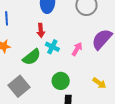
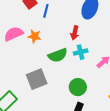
cyan cross: (52, 47) -> (81, 52), turned 32

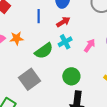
blue line: (46, 11) -> (39, 16), moved
red arrow: (75, 33) -> (63, 22), moved, turned -120

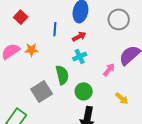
pink arrow: (90, 45) -> (109, 70), moved
green semicircle: (44, 51) -> (62, 75), moved, turned -72

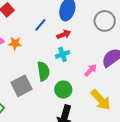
blue line: (55, 29) -> (40, 25), turned 32
yellow arrow: (122, 98) -> (101, 100), size x1.6

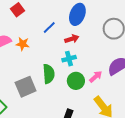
green circle: (63, 90) -> (76, 81), moved

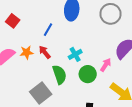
red arrow: (72, 39) -> (45, 52), moved, turned -96

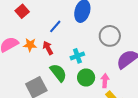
gray circle: (111, 14) -> (110, 36), moved
pink arrow: (106, 65) -> (105, 81), moved, turned -40
green semicircle: (60, 75) -> (58, 73), turned -30

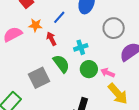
orange star: (30, 45) -> (36, 25), moved
pink arrow: (105, 81) -> (108, 73), turned -72

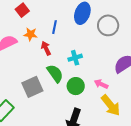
blue line: (59, 17) -> (55, 27), turned -32
gray circle: (114, 28) -> (108, 25), moved
green circle: (89, 69) -> (76, 86), moved

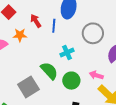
gray circle: (108, 25) -> (93, 33), moved
blue line: (55, 27) -> (54, 26), moved
red arrow: (46, 48) -> (36, 21), moved

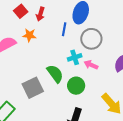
red arrow: (36, 21) -> (40, 14), moved, turned -136
gray circle: (93, 33) -> (91, 39), moved
pink arrow: (96, 75) -> (91, 65), moved

